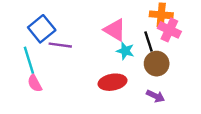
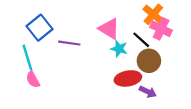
orange cross: (161, 15) -> (153, 14), turned 35
black line: (148, 42) -> (141, 40), turned -30
purple line: (60, 45) -> (69, 43), moved
red ellipse: (112, 82) -> (128, 78), moved

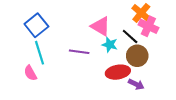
purple line: (69, 43) -> (79, 52), moved
cyan line: (27, 57) -> (39, 53), moved

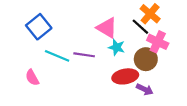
pink cross: (148, 26) -> (158, 42), moved
black line: (130, 36) -> (140, 27), moved
cyan line: (39, 53) -> (57, 56), moved, turned -50

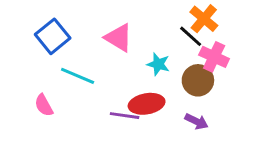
pink triangle: (107, 28) -> (119, 38), moved
purple line: (84, 55) -> (125, 116), moved
red ellipse: (125, 76) -> (147, 104), moved

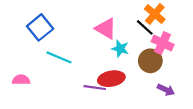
pink triangle: (119, 38) -> (106, 29), moved
pink semicircle: (44, 105) -> (21, 80), moved, turned 120
purple arrow: (196, 121) -> (166, 90), moved

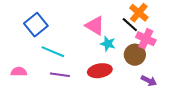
purple line: (95, 88) -> (60, 75), moved

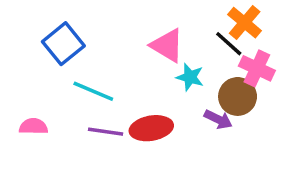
red ellipse: (100, 71) -> (151, 128), moved
purple arrow: (149, 81) -> (218, 119), moved

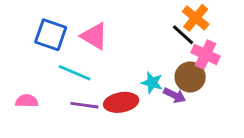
blue square: (63, 44) -> (51, 35), turned -32
pink triangle: (167, 45) -> (94, 36), moved
cyan star: (190, 77) -> (152, 83), moved

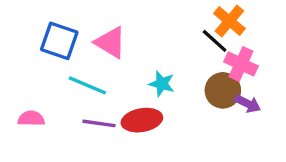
cyan star: (152, 83) -> (162, 84), moved
purple arrow: (175, 95) -> (248, 104), moved

